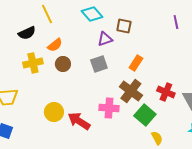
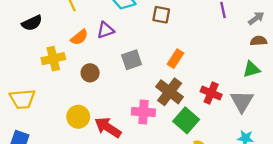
black semicircle: (27, 33) -> (32, 23), moved
purple triangle: (105, 39) -> (105, 30), moved
brown circle: (63, 64) -> (90, 73), moved

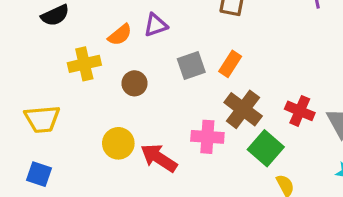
orange rectangle: (175, 59) -> (230, 64), moved

